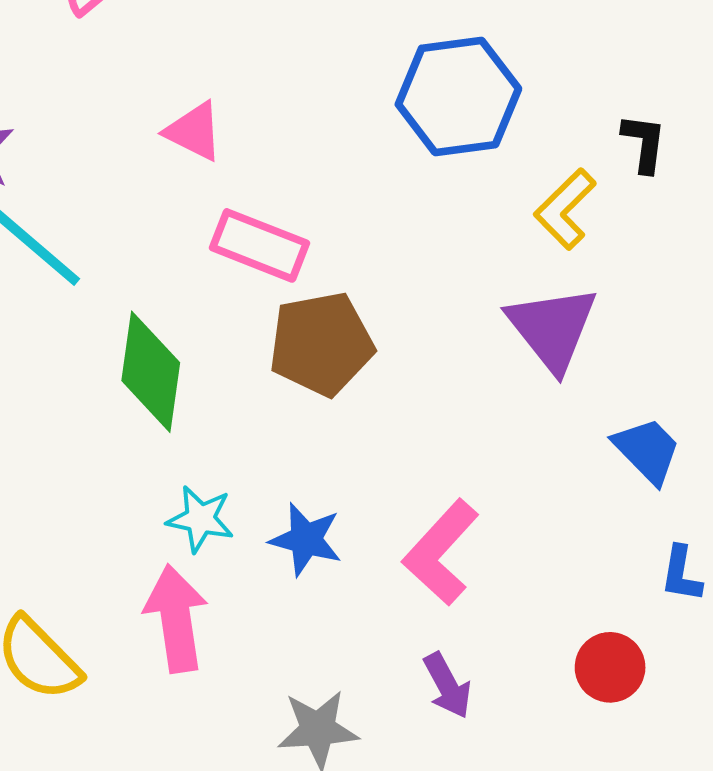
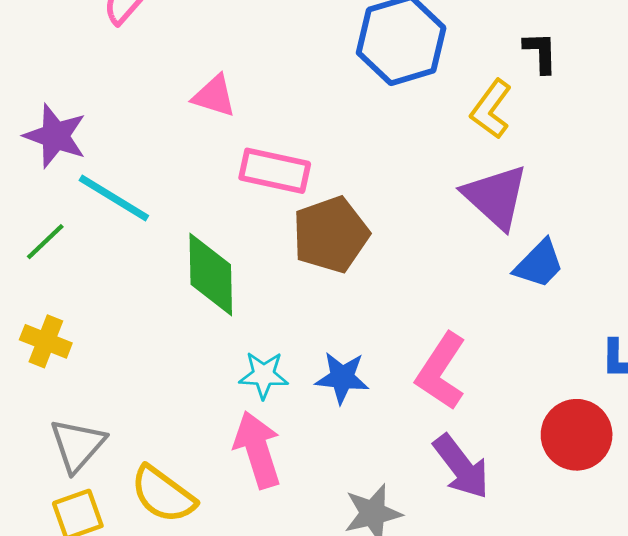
blue trapezoid: (647, 450) -> (539, 264), moved, turned 98
red circle: (610, 667) -> (577, 435), size x1.4
purple arrow: (447, 685) -> (461, 467), size x1.4

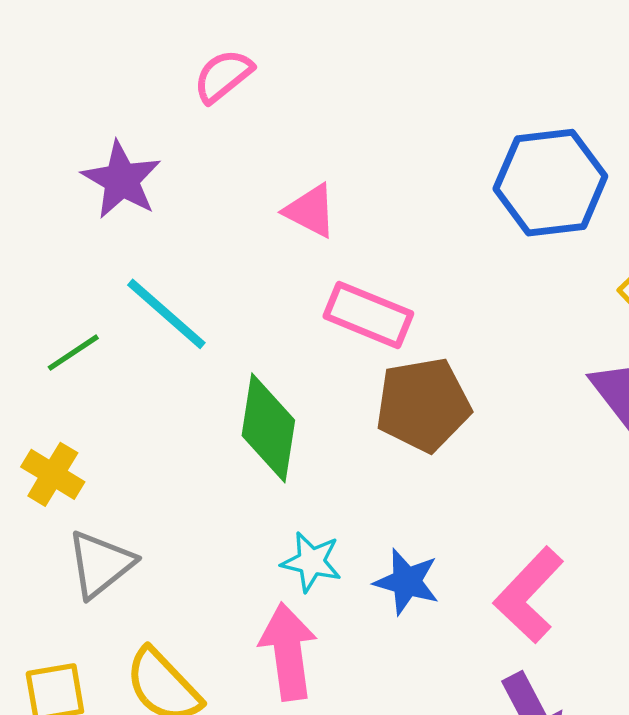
purple star: (55, 136) -> (122, 180), moved
gray triangle: (77, 445) -> (100, 564), moved

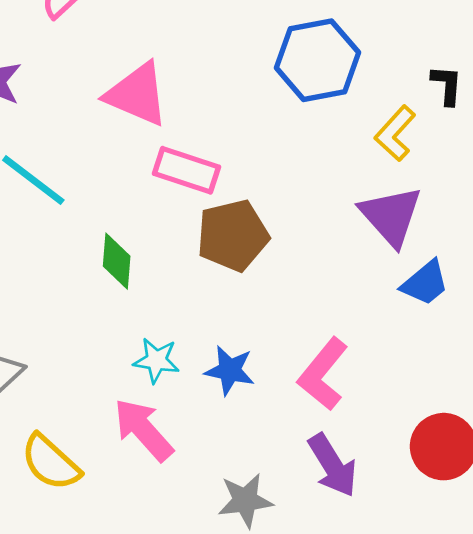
pink triangle: (310, 211) -> (137, 94), size x1.6
green diamond: (268, 428) -> (117, 261), size x0.7
pink arrow: (288, 652) -> (143, 430), turned -30

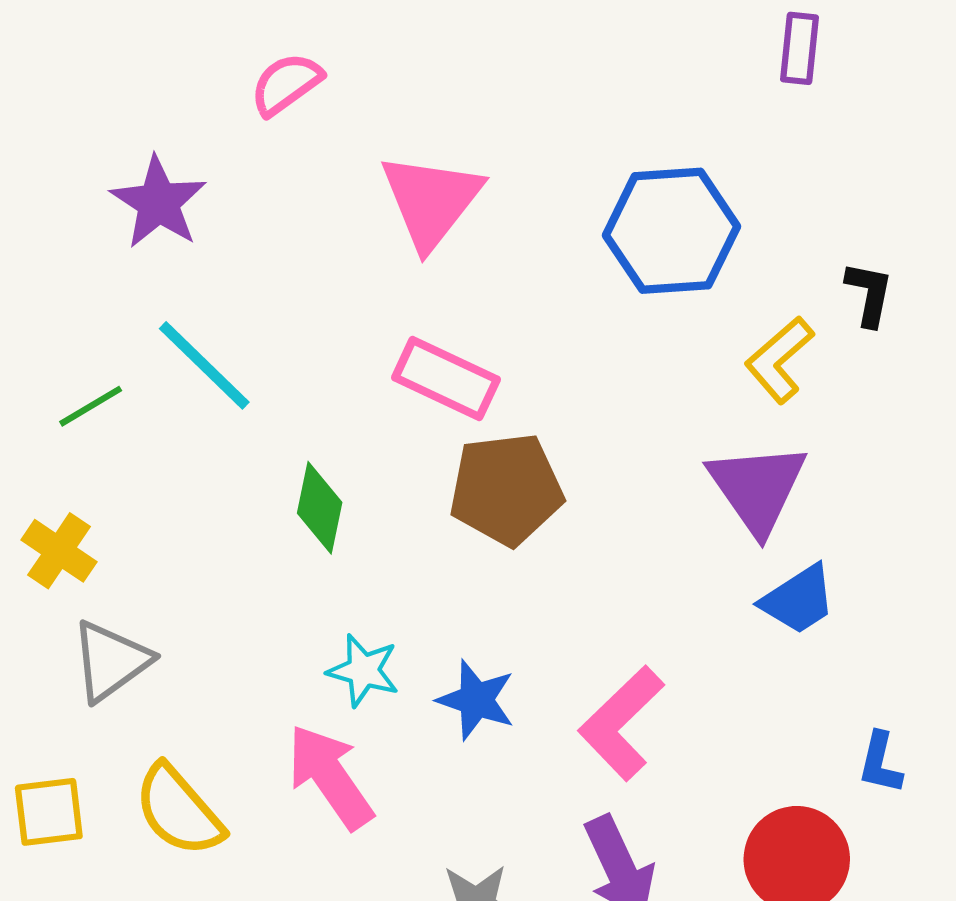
pink triangle: (137, 94) -> (431, 201), moved, turned 38

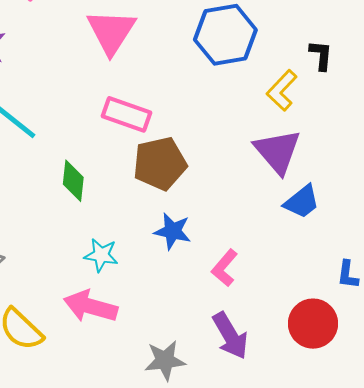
blue star: (476, 700) -> (173, 231), moved
pink L-shape: (621, 723) -> (225, 268), size x0.7
pink arrow: (330, 777) -> (90, 306), turned -34

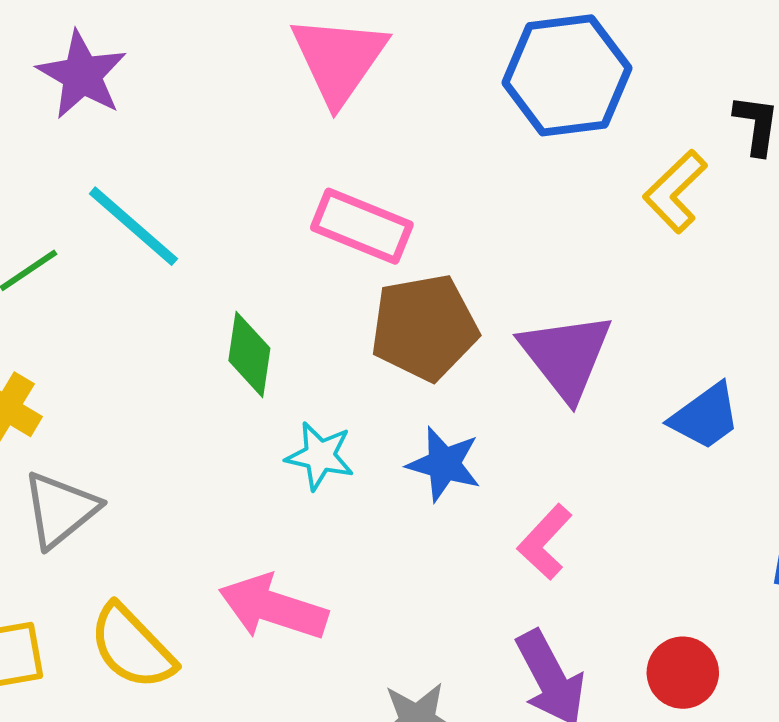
purple triangle: (277, 151) -> (566, 356), moved
cyan star: (101, 255) -> (320, 456), moved
red circle: (313, 324) -> (683, 673), moved, size x0.7

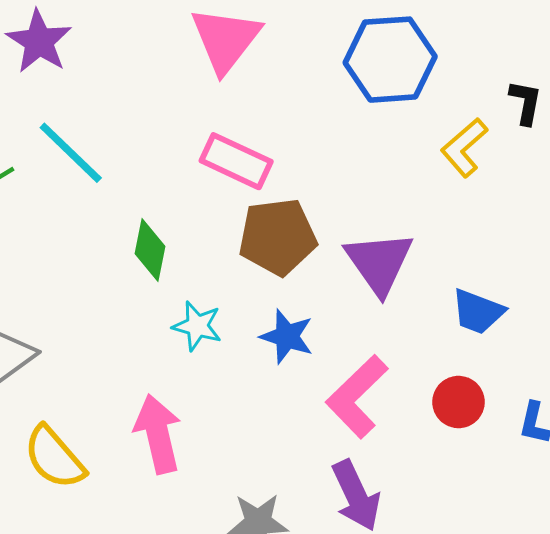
blue trapezoid: (705, 416) -> (478, 312), turned 54
pink L-shape: (545, 542) -> (357, 397), size x1.5
pink arrow: (273, 607) -> (158, 434), turned 56
red circle: (683, 673) -> (459, 402), moved

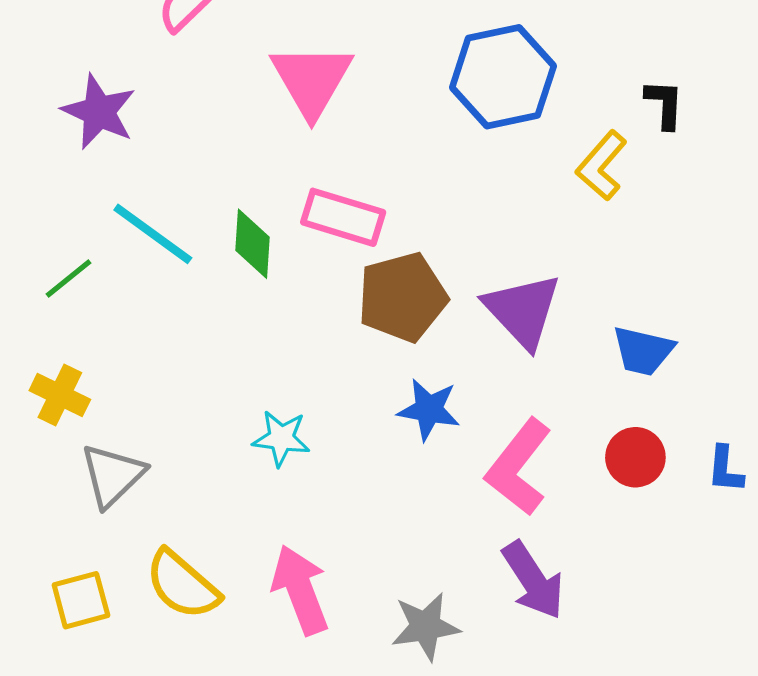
green diamond: (150, 250) -> (253, 244), moved
cyan star: (197, 326) -> (281, 438), moved
pink arrow: (158, 434) -> (300, 590), moved

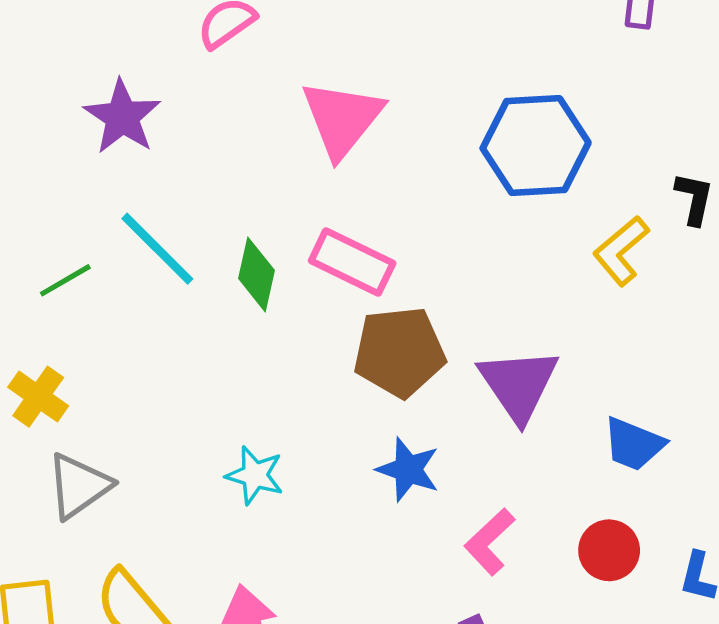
pink L-shape: (518, 467) -> (490, 542), size x0.7

